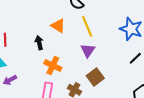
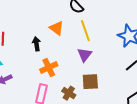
orange cross: (53, 66) -> (49, 67), turned 36
brown square: (95, 77) -> (90, 82), turned 30

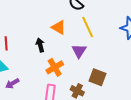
purple triangle: (85, 55) -> (79, 51), moved
brown square: (90, 82) -> (98, 77), turned 30

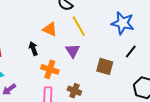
orange cross: (55, 67) -> (50, 69), turned -36
brown square: (98, 77) -> (105, 66), moved

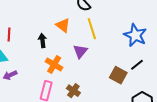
brown square: (105, 66) -> (118, 75), moved

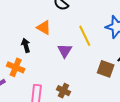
yellow line: (92, 29) -> (85, 36), moved
orange cross: (54, 64) -> (16, 67), moved

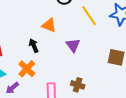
yellow line: (85, 36) -> (89, 16), moved
orange cross: (16, 67) -> (27, 69), turned 30

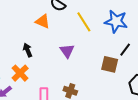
orange triangle: (49, 25) -> (43, 21), moved

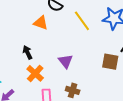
purple triangle: (67, 51) -> (66, 61), moved
orange cross: (20, 73) -> (35, 73), moved

